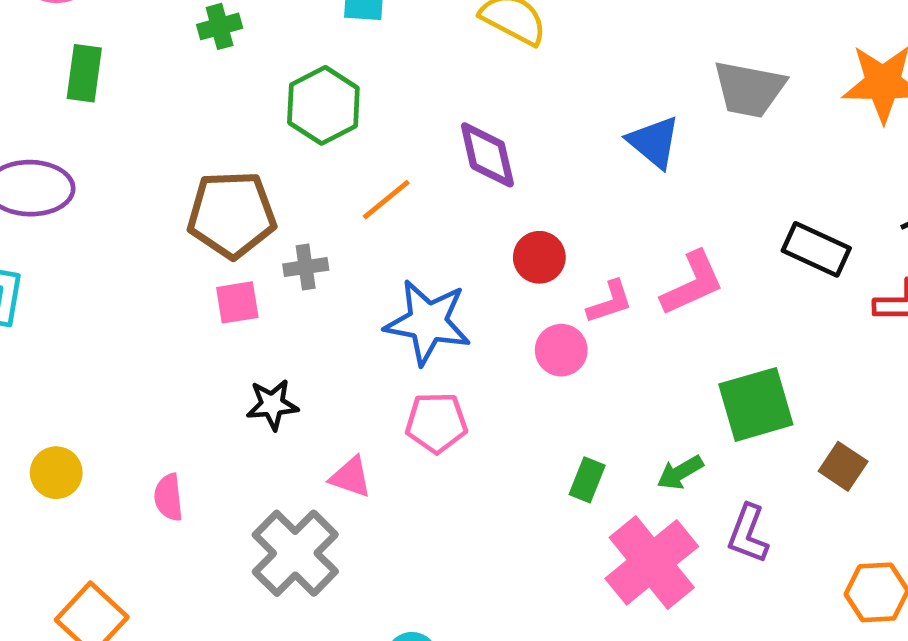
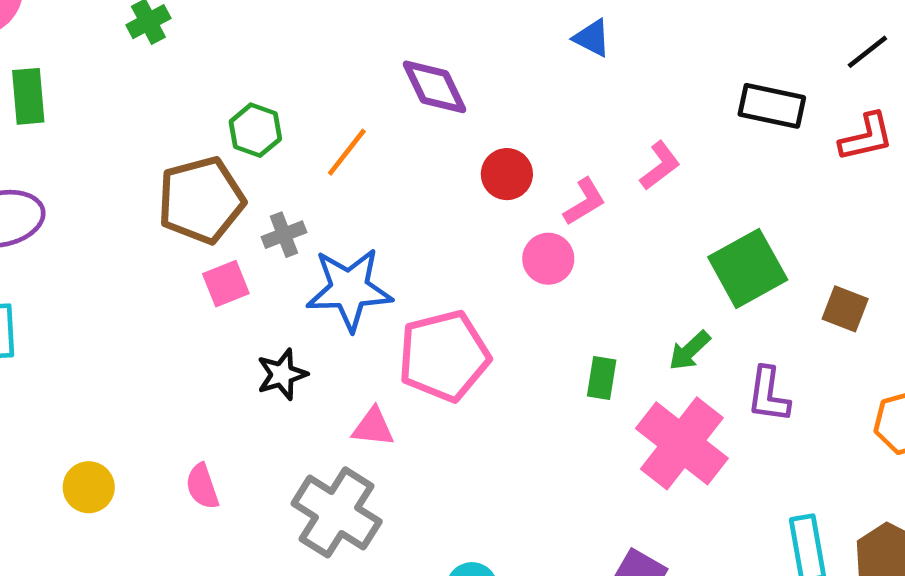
green hexagon: (323, 105) -> (255, 130), moved, size x0.7
blue triangle: (654, 142) -> (592, 38), size x0.7
pink L-shape: (692, 283) -> (660, 166), size x0.7
blue star: (428, 322) -> (349, 289), moved
pink pentagon: (436, 423) -> (444, 356), size x1.5

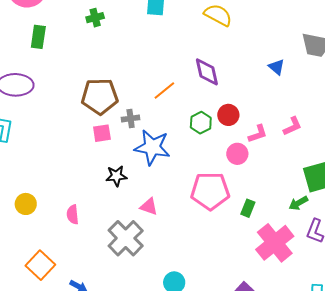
green hexagon: (255, 130) -> (201, 123), moved
green arrow: (690, 351) -> (298, 203), moved
pink pentagon: (444, 356) -> (210, 191), moved

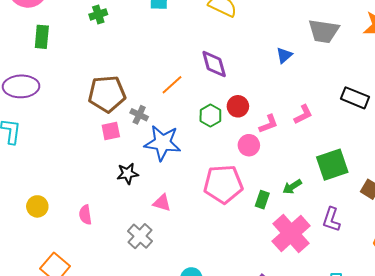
blue triangle: (277, 67) -> (284, 55), turned 42
gray cross: (131, 118) -> (139, 115), turned 36
green arrow: (298, 203) -> (292, 187), moved
gray cross: (126, 238) -> (140, 236), size x0.7

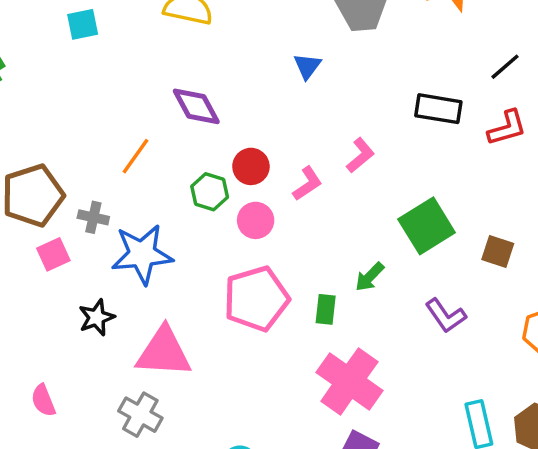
pink circle: (249, 145) -> (256, 220), moved
pink triangle: (162, 203) -> (164, 352), size x1.8
purple L-shape: (331, 220) -> (446, 316), turned -40
pink cross: (291, 233) -> (349, 381), moved

